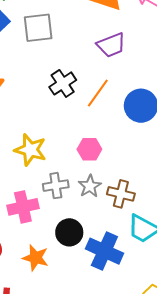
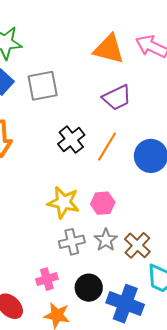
yellow star: (30, 150) -> (64, 202), moved
brown cross: (121, 194) -> (137, 245), turned 32
pink cross: (23, 207) -> (47, 279), moved, size x0.7

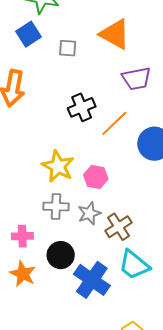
orange triangle: (109, 49) -> (115, 34), moved
gray square: (43, 86) -> (68, 48), size x0.6

